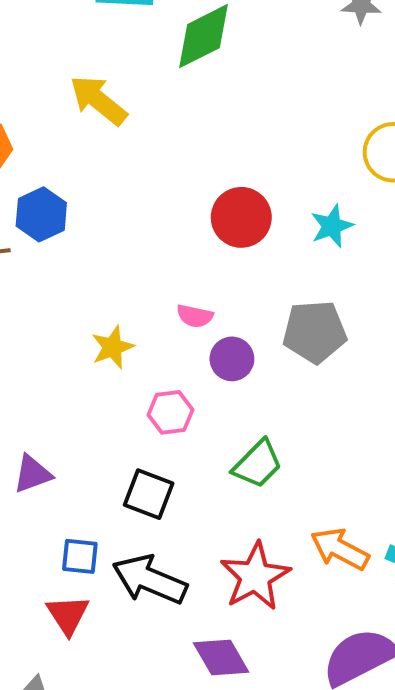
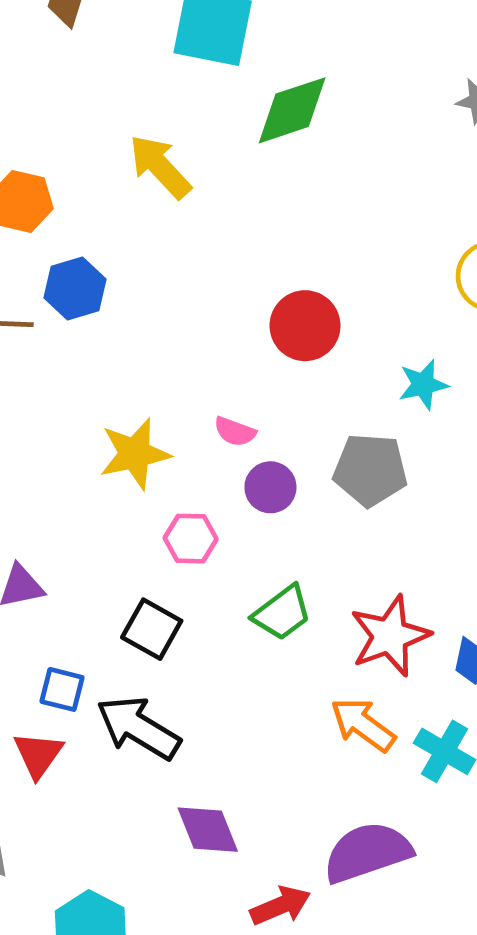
cyan star: (332, 226) -> (423, 385), moved
yellow star: (113, 347) -> (135, 454), size x1.4
red star: (255, 576) -> (390, 636), moved

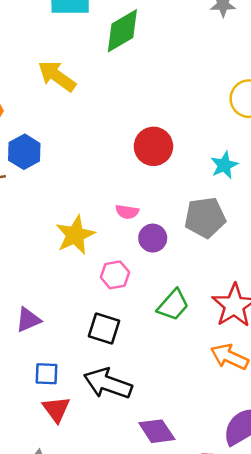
blue square: (62, 689) -> (46, 374), moved

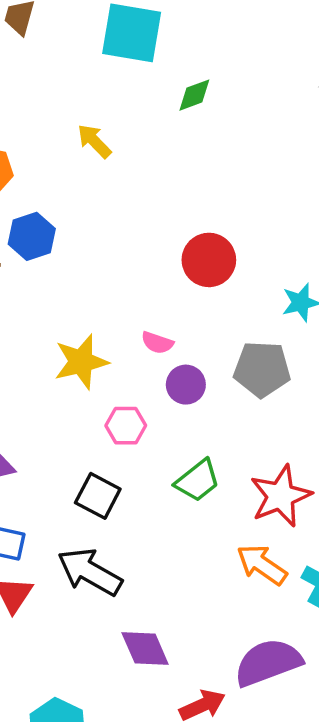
green diamond: (122, 31) -> (194, 95), size x0.6
yellow arrow: (57, 76) -> (94, 141), size x0.7

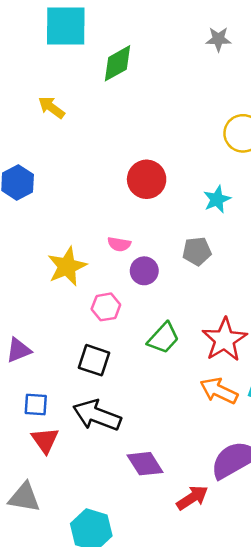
green diamond: (194, 95) -> (118, 63), size x1.4
gray pentagon: (262, 369) -> (197, 251), size x0.7

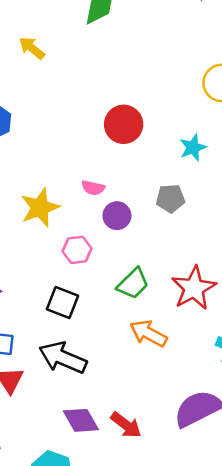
orange arrow: (219, 391) -> (148, 333), moved
purple diamond: (145, 464) -> (81, 420), moved
red arrow: (192, 498) -> (126, 425), moved, turned 68

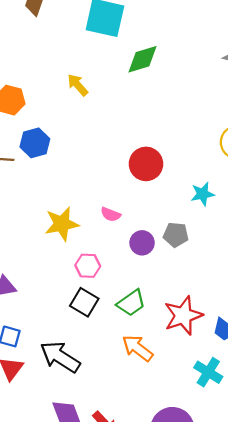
purple circle: (117, 216) -> (142, 243), moved
black square: (63, 303) -> (84, 302), moved

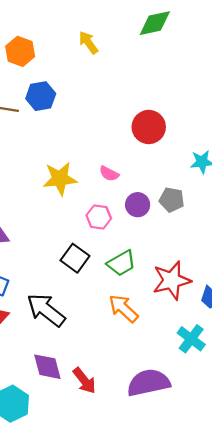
pink hexagon: (88, 266) -> (99, 217), moved

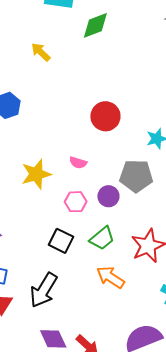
gray pentagon: (172, 200) -> (136, 176), size x1.5
purple circle: (138, 205) -> (108, 196), moved
black arrow: (46, 310) -> (44, 290), turned -87

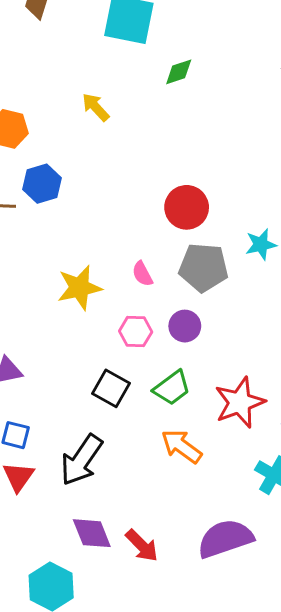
green diamond: (95, 25) -> (179, 72), size x0.7
pink semicircle: (78, 163) -> (142, 274), turned 42
gray pentagon: (136, 176) -> (204, 267), moved

